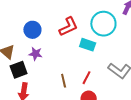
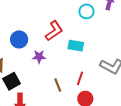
cyan circle: (103, 24) -> (86, 11), moved, size x0.6
purple star: (36, 54) -> (39, 57), moved

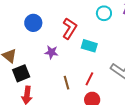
red L-shape: (54, 31) -> (70, 29), turned -30
blue circle: (19, 39) -> (33, 23), moved

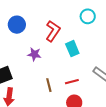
cyan rectangle: (89, 46) -> (72, 49), turned 49
red line: (89, 79) -> (72, 82), turned 48

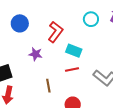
cyan rectangle: (72, 49) -> (74, 51), turned -49
red line: (72, 82) -> (72, 69), moved

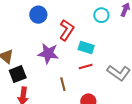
blue circle: (20, 23) -> (38, 15), moved
purple star: (36, 54) -> (48, 53), size x1.5

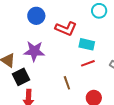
red L-shape: (67, 30) -> (66, 29), turned 85
purple star: (48, 53) -> (34, 51), moved

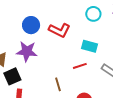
blue circle: (36, 16) -> (31, 25), moved
cyan rectangle: (87, 44) -> (90, 46), moved

